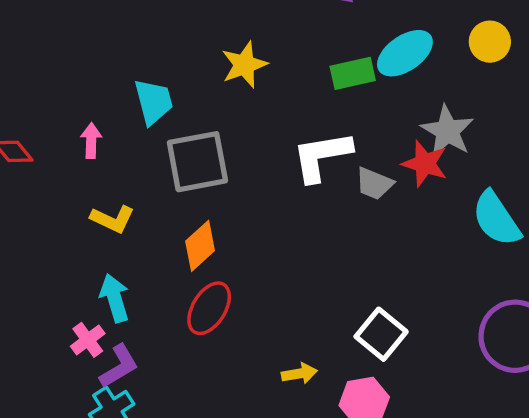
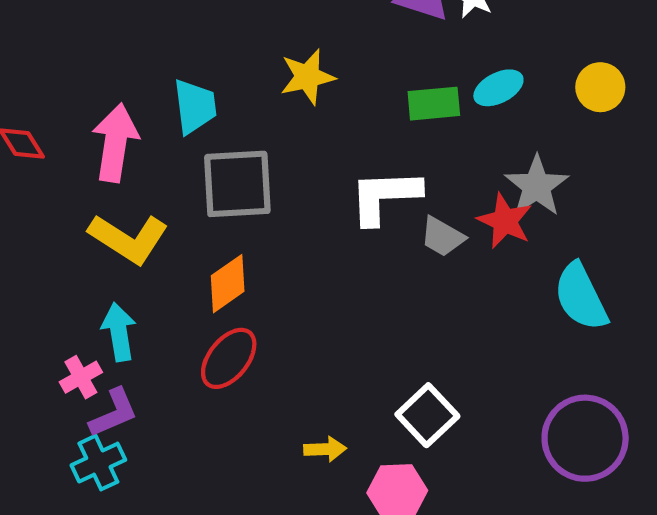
cyan ellipse: (405, 53) -> (498, 88), size x0.7
pink arrow: (91, 141) -> (115, 143), size x1.8
yellow L-shape: (112, 219) -> (129, 239), size x1.5

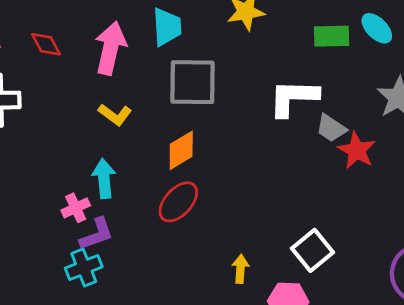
cyan ellipse: (498, 88) -> (377, 28), turned 68
red star: (505, 221) -> (357, 150), moved
yellow L-shape: (129, 239) -> (115, 115), size x0.6
yellow arrow: (325, 449) -> (240, 269), turned -88

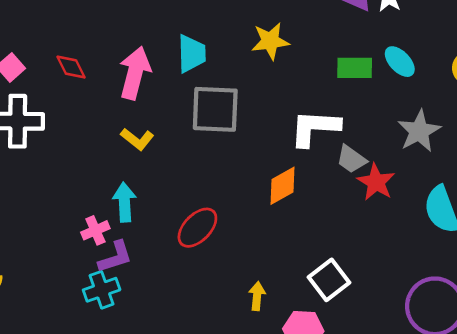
orange diamond: (181, 150) -> (282, 186), moved

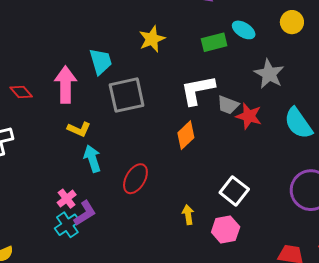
cyan arrow: (124, 202) -> (92, 159), moved
cyan cross: (102, 290) -> (67, 225), moved

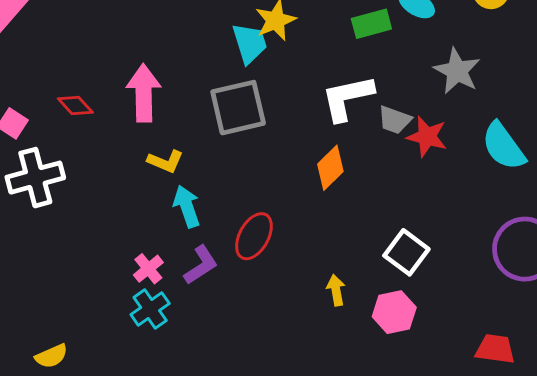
cyan trapezoid: (101, 61) -> (250, 43), moved
purple L-shape: (85, 213) -> (201, 265), moved

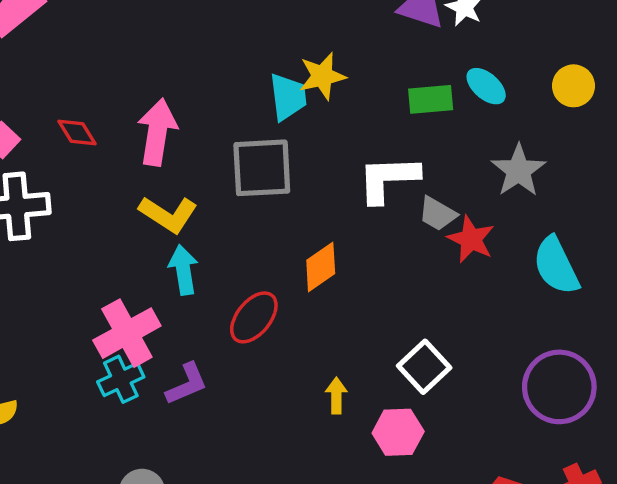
yellow L-shape: (165, 161) -> (168, 214), size x1.4
orange diamond: (330, 168) -> (321, 267), moved
purple L-shape: (201, 265) -> (187, 384), moved
pink cross: (148, 269) -> (127, 333), size x1.8

